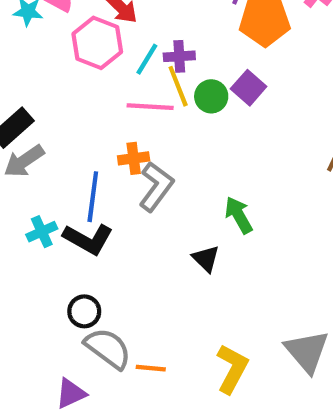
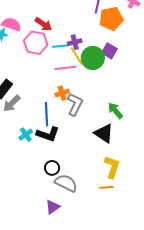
cyan line: (147, 59) -> (60, 46), turned 63
green circle: (211, 96) -> (93, 58), size x1.5
black triangle: (206, 259) -> (104, 133), size x1.5
orange line: (151, 368) -> (106, 187), moved
yellow L-shape: (232, 369) -> (112, 167), moved

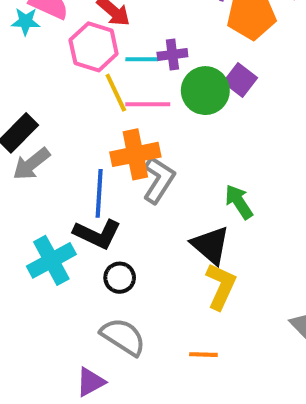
yellow line: (77, 56) -> (116, 93), moved
orange cross: (62, 93) -> (135, 154), size x1.6
cyan cross: (26, 135) -> (51, 260), moved, size x1.6
yellow L-shape: (112, 167) -> (221, 286), moved
black circle: (52, 168) -> (120, 278), moved

